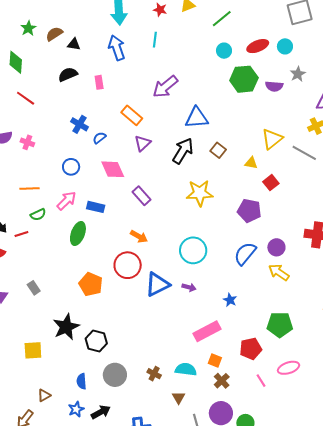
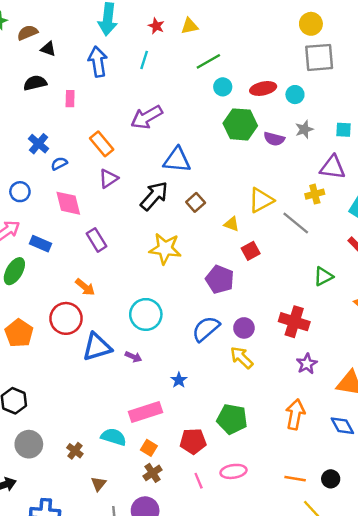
green line: (222, 19) -> (208, 61), moved
cyan semicircle: (186, 369) -> (114, 437), moved

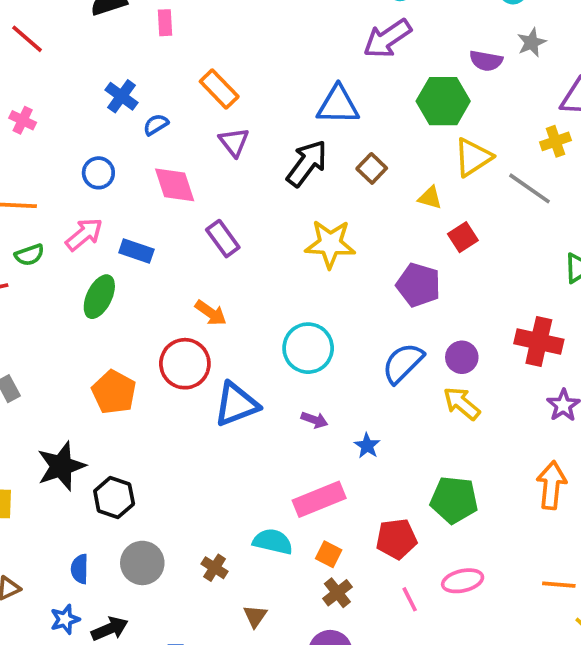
purple arrow: (147, 117) -> (387, 39), moved
green hexagon: (240, 124) -> (443, 101), moved
purple triangle: (108, 179) -> (234, 142), turned -30
purple arrow: (133, 357) -> (314, 420), moved

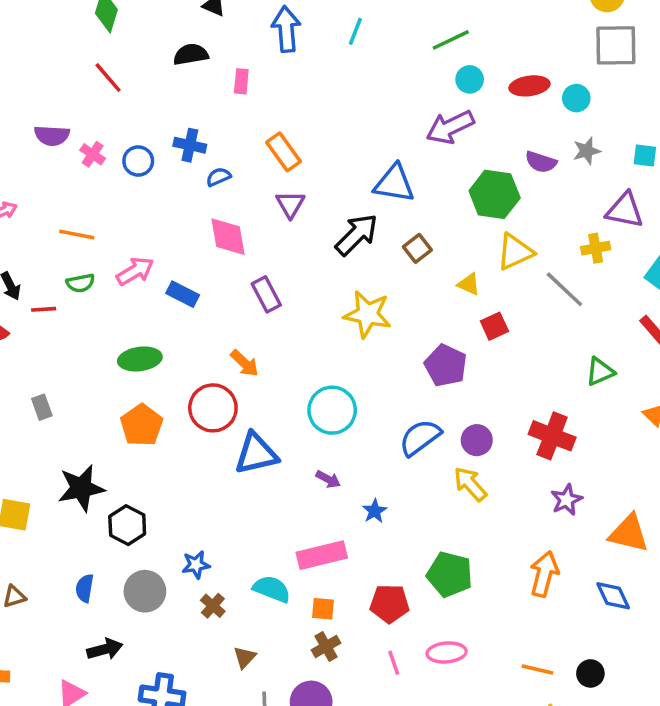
blue cross: (122, 96) -> (190, 145), turned -32
blue circle: (98, 173) -> (138, 161), moved
green ellipse: (99, 297) -> (140, 359), moved, turned 48
orange square: (329, 554) -> (323, 609), turned -30
blue star: (65, 619) -> (196, 565), moved

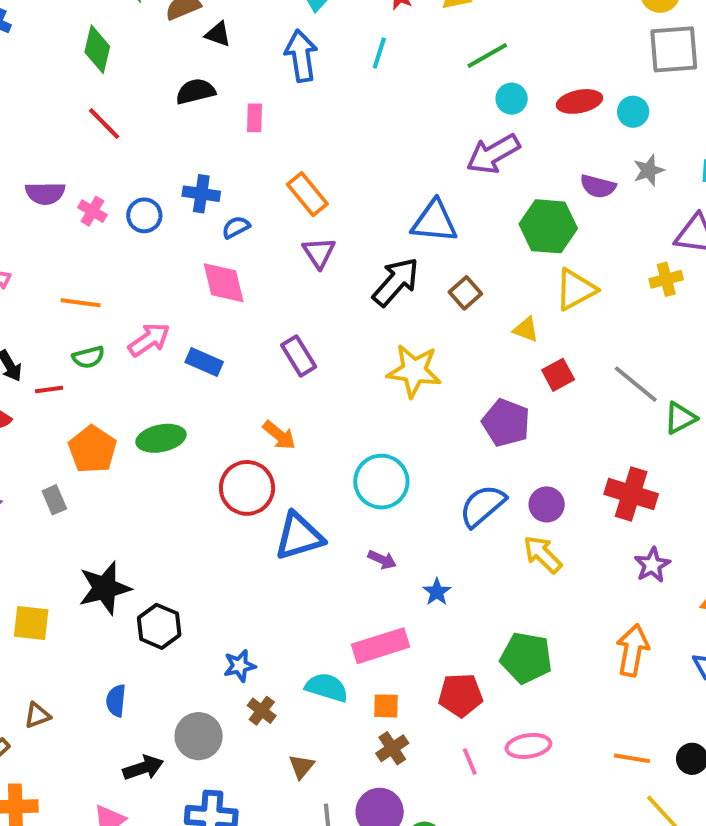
pink diamond: (228, 237) -> (224, 283), moved
gray line: (564, 289) -> (636, 384), moved
orange pentagon: (142, 425) -> (92, 449), moved
gray circle: (145, 591) -> (199, 736), moved

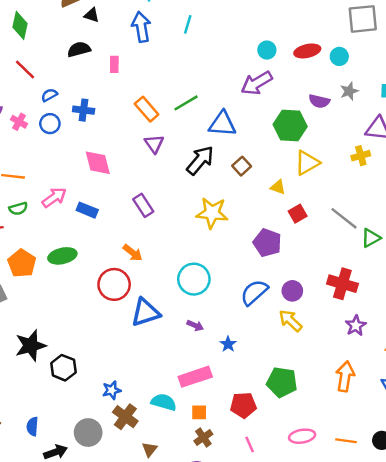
green line: (487, 56) -> (186, 103), moved
blue semicircle: (236, 227) -> (49, 95), moved
blue semicircle: (116, 701) -> (32, 426), moved
brown cross: (262, 711) -> (125, 417), size x1.5
pink ellipse: (528, 746) -> (302, 436), moved

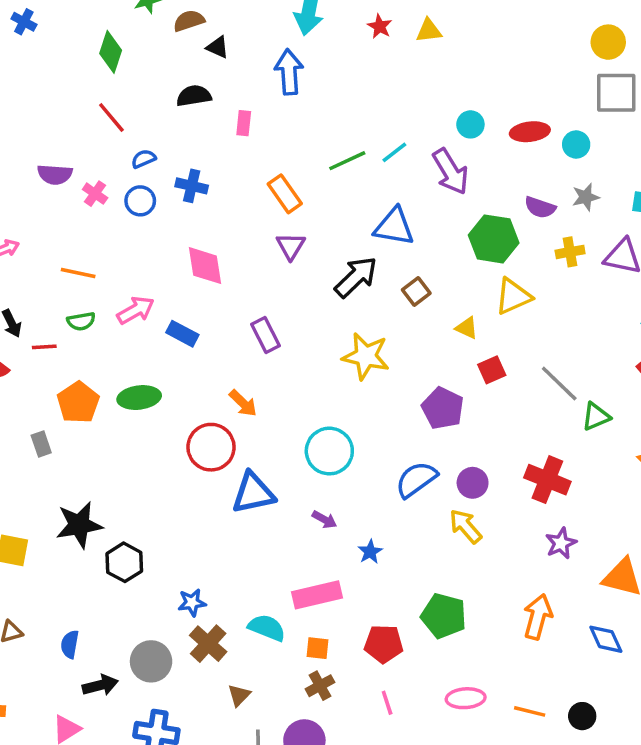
cyan line: (188, 24) -> (394, 152), moved, turned 30
purple arrow: (257, 83) -> (450, 172), turned -96
green line: (186, 103) -> (347, 161), moved
yellow cross: (361, 156) -> (570, 252), moved

